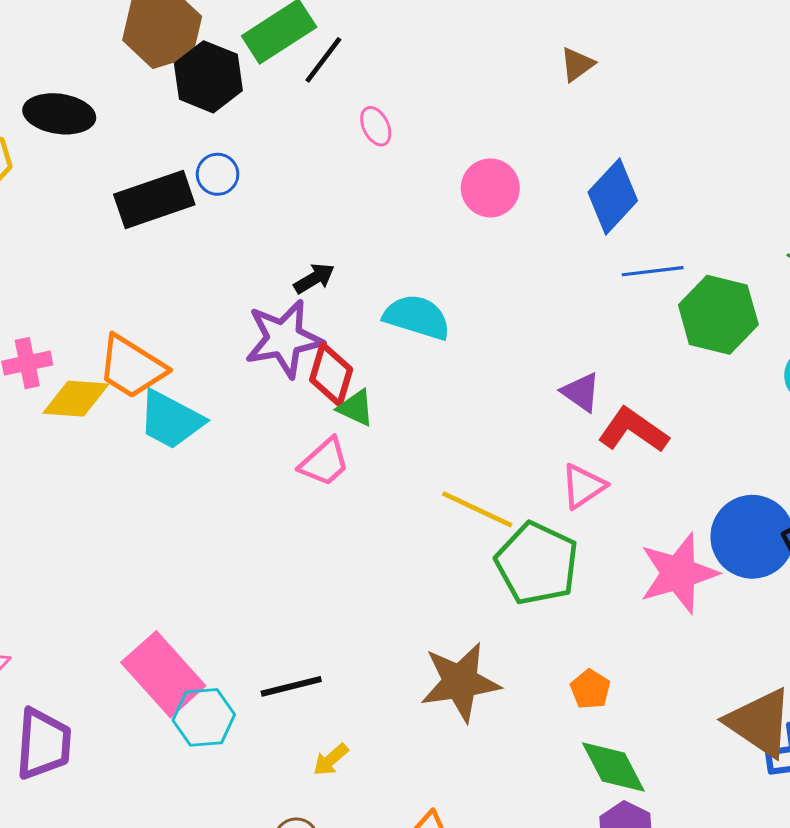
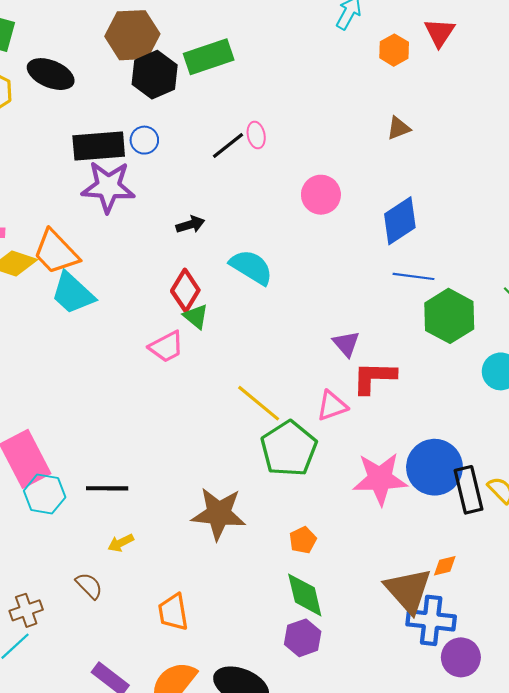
black line: (323, 60) -> (228, 145), moved
purple star: (284, 339) -> (108, 187), moved
red L-shape: (633, 430) -> (374, 377), turned -48

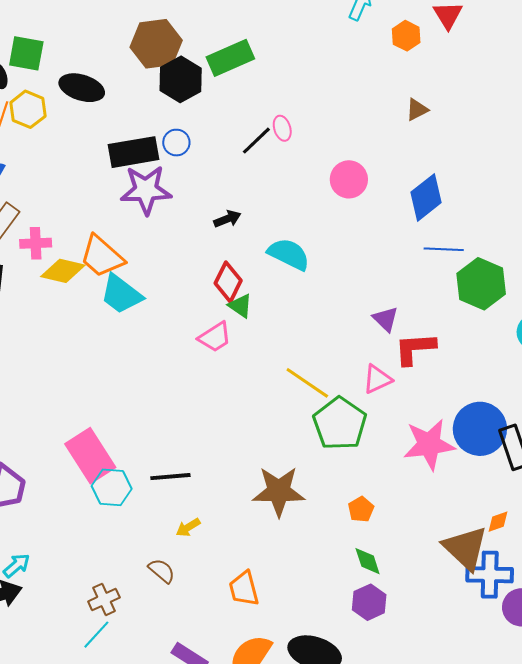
green diamond: (305, 595) -> (368, 561), size x0.7

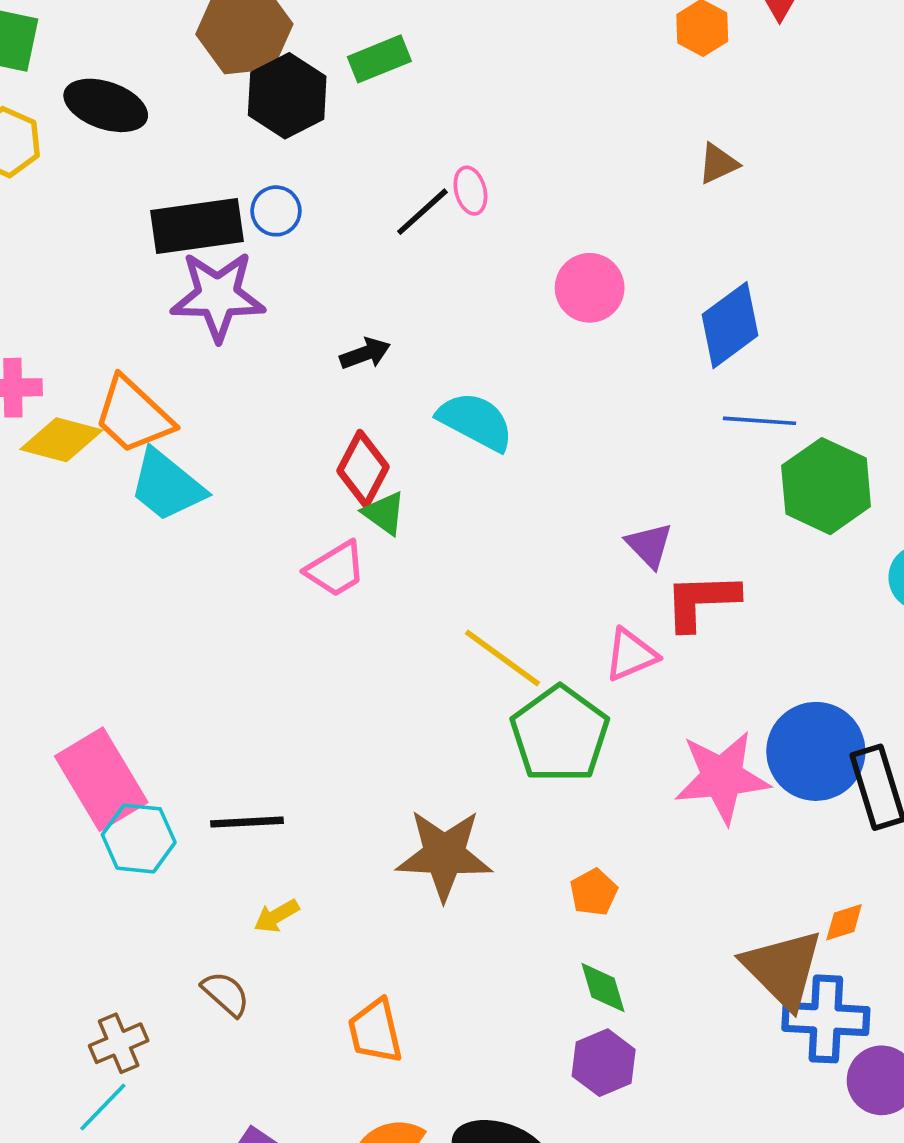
green rectangle: (230, 58) -> (379, 59), size x0.7

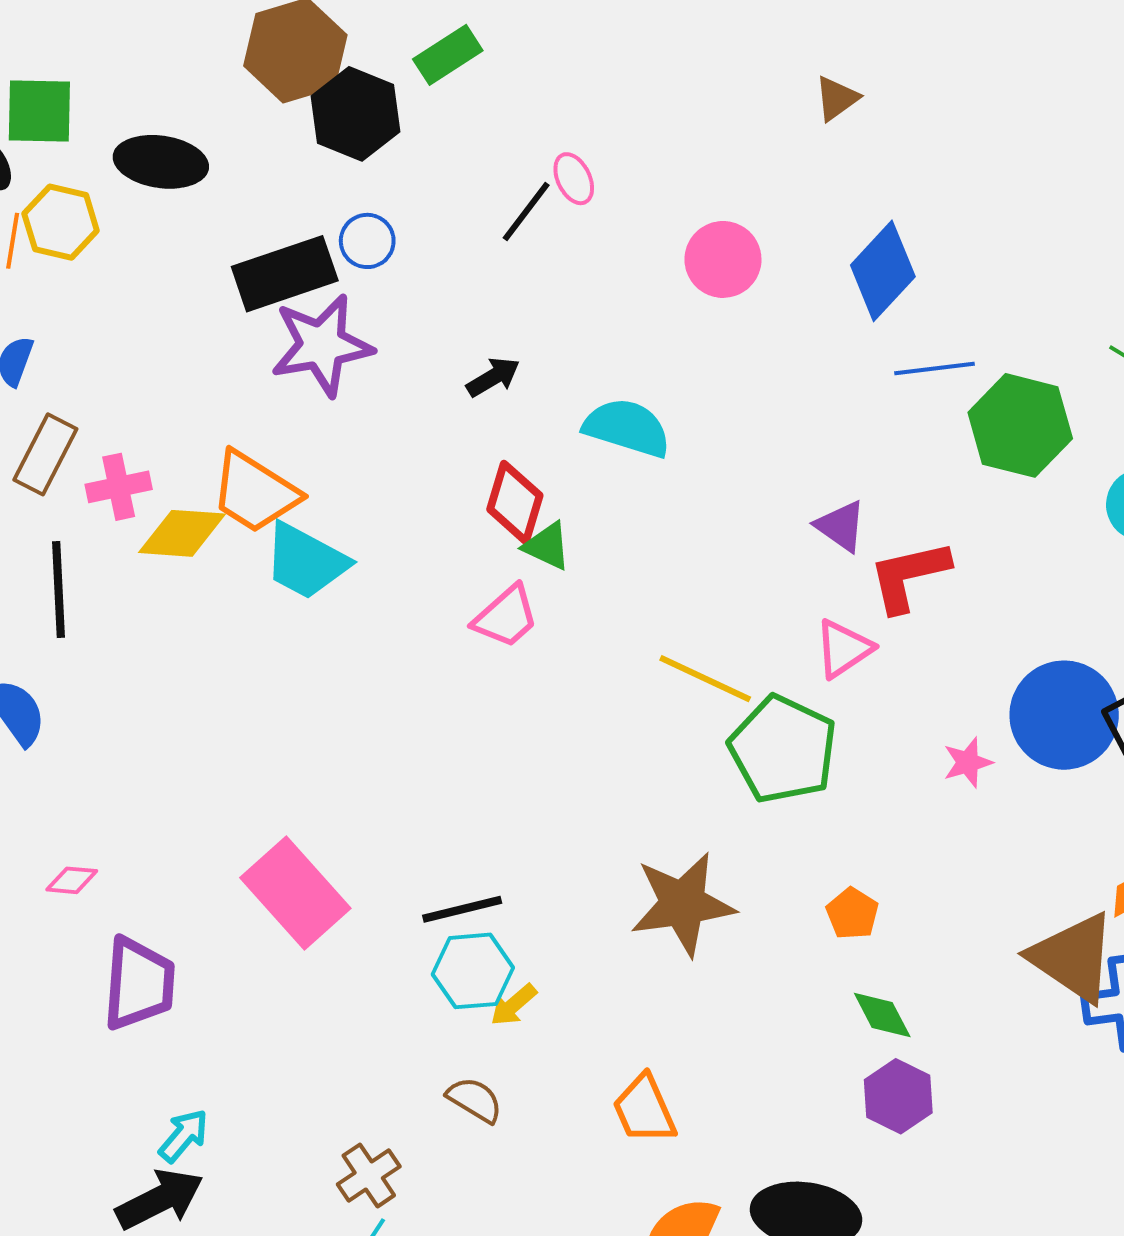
pink star: (722, 777) -> (968, 762), size x0.5
cyan hexagon: (139, 838) -> (473, 971), moved

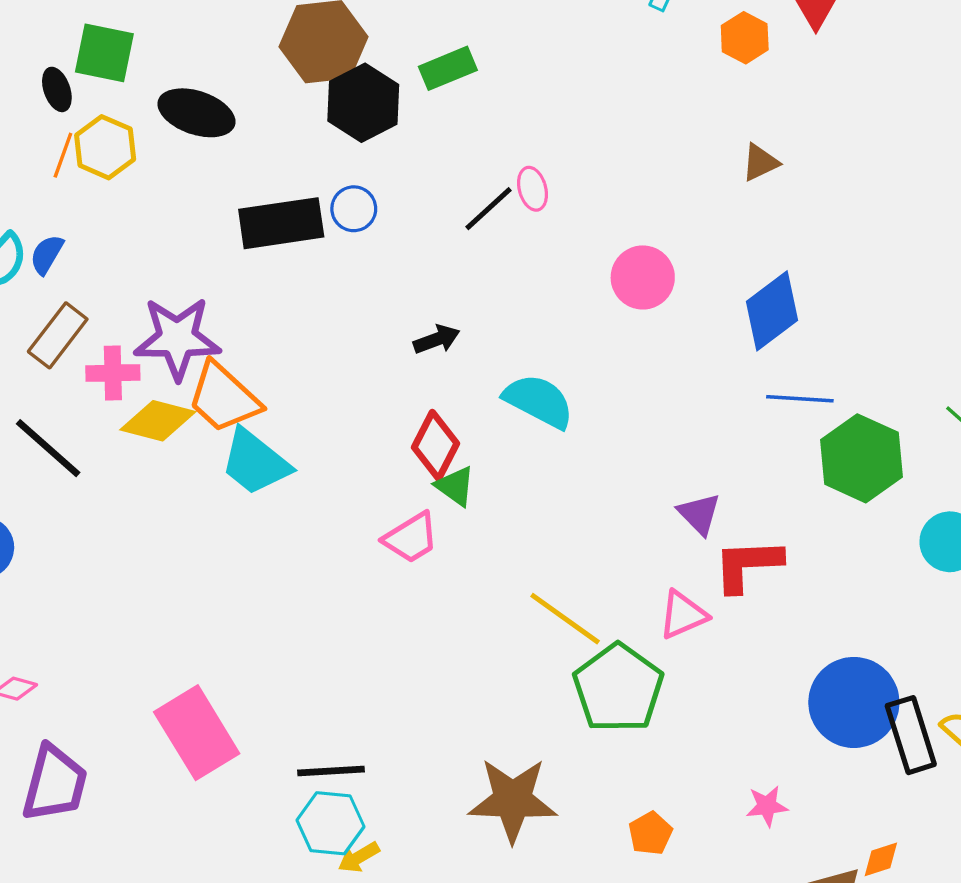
purple star: (322, 345) -> (177, 338), moved
black line: (58, 589) -> (48, 448), turned -56
pink star: (968, 762) -> (767, 806), moved

